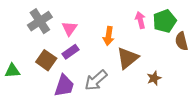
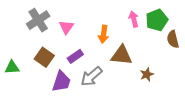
purple rectangle: (71, 52) -> (75, 56), moved
brown triangle: (128, 58) -> (122, 55), turned 45

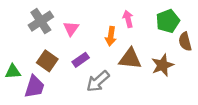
pink arrow: (134, 19) -> (128, 19), moved
brown star: (147, 74) -> (162, 65), moved, size x1.5
purple trapezoid: (61, 81) -> (34, 87), moved

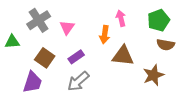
brown semicircle: (185, 42) -> (166, 45), moved, turned -66
brown star: (162, 65) -> (153, 75), moved
green triangle: (13, 72) -> (12, 42), moved
gray arrow: (98, 81) -> (78, 81), moved

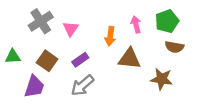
pink arrow: (121, 18) -> (136, 24), moved
green triangle: (12, 42) -> (13, 57), moved
brown star: (153, 75) -> (162, 79), turned 30

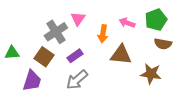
gray cross: (41, 21) -> (56, 32), moved
pink arrow: (136, 24) -> (127, 23), turned -56
pink triangle: (71, 29) -> (78, 19), moved

